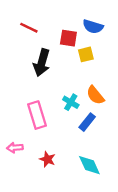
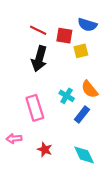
red line: (29, 28) -> (38, 30), moved

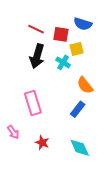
cyan cross: (67, 96) -> (63, 62), moved
pink arrow: (14, 139) -> (13, 132), turned -120

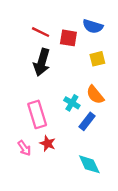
yellow square: (77, 49) -> (97, 59), moved
cyan cross: (63, 62) -> (72, 103), moved
pink arrow: (13, 132) -> (24, 148), moved
red star: (42, 143) -> (48, 143), moved

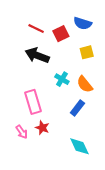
red square: (68, 38) -> (61, 34), turned -35
black arrow: (42, 62) -> (37, 55), turned 95
cyan cross: (72, 103) -> (62, 79), moved

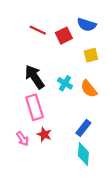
black arrow: (37, 55) -> (34, 77), moved, turned 35
blue rectangle: (77, 108) -> (83, 128), moved
cyan diamond: (80, 146) -> (83, 154), turned 30

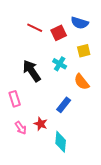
cyan cross: (65, 83) -> (60, 64), moved
pink rectangle: (34, 107) -> (15, 99), moved, size x0.7
blue rectangle: (83, 128) -> (64, 105), moved
cyan diamond: (83, 154) -> (61, 142), moved

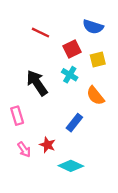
red square: (59, 33) -> (72, 49), moved
cyan diamond: (61, 142) -> (71, 166), turned -70

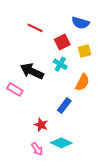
black arrow: (37, 83) -> (32, 71), turned -30
orange semicircle: (95, 96) -> (82, 82), turned -114
pink rectangle: (17, 116) -> (15, 89), moved, turned -42
pink arrow: (24, 150) -> (37, 149), moved

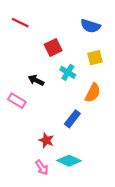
red line: (35, 28) -> (20, 23), moved
red square: (62, 42) -> (53, 47), moved
black arrow: (32, 71) -> (36, 80), size x0.6

